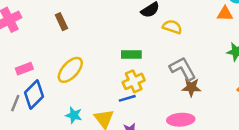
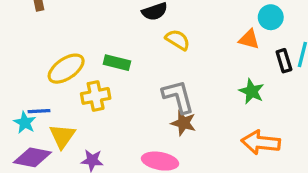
yellow ellipse: (70, 70) -> (66, 69), moved
yellow cross: (134, 81) -> (96, 96), moved
blue line: (127, 98) -> (39, 111), moved

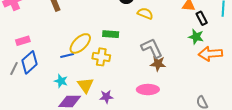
black rectangle: (284, 61) -> (202, 18), moved
yellow cross: (96, 96) -> (101, 57), turned 30
blue line: (39, 111) -> (67, 55), moved
orange arrow: (261, 142) -> (210, 54), moved

